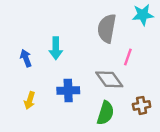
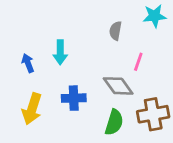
gray semicircle: (107, 28) -> (115, 31), size x0.6
yellow arrow: (30, 100) -> (32, 109), size x1.6
brown cross: (142, 105) -> (153, 114), size x1.6

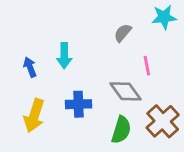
gray semicircle: (115, 31) -> (123, 33), turned 30
pink line: (138, 62) -> (147, 66), turned -30
brown cross: (153, 114) -> (163, 121), turned -32

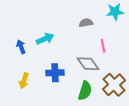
gray semicircle: (123, 33) -> (86, 23), turned 40
cyan arrow: (64, 56) -> (45, 39), turned -114
yellow arrow: (34, 116) -> (24, 81), size x0.7

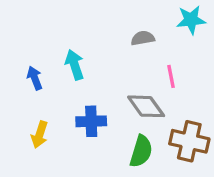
cyan arrow: (45, 39) -> (75, 65), turned -84
brown cross: (114, 85) -> (189, 141), turned -35

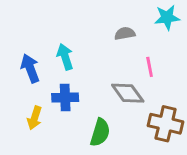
blue arrow: (35, 78) -> (30, 68), size x1.4
blue cross: (91, 121) -> (65, 97), moved
green semicircle: (141, 151) -> (100, 132), moved

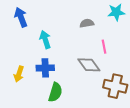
blue arrow: (30, 68) -> (21, 17), moved
yellow arrow: (35, 118) -> (19, 74), moved
green semicircle: (100, 132) -> (55, 92), moved

